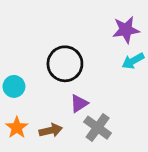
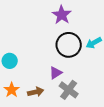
purple star: (126, 30) -> (62, 15), moved, turned -30
black circle: (65, 64) -> (69, 45), moved

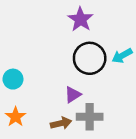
gray cross: (69, 90) -> (90, 117), turned -36
brown arrow: (36, 92) -> (61, 123), moved

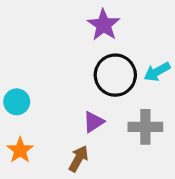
gray cross: (90, 117) -> (145, 127), moved
brown arrow: (61, 123) -> (79, 159), turned -48

